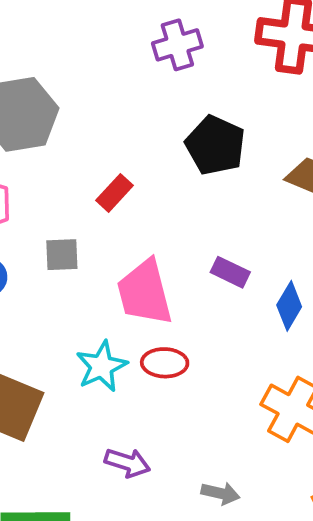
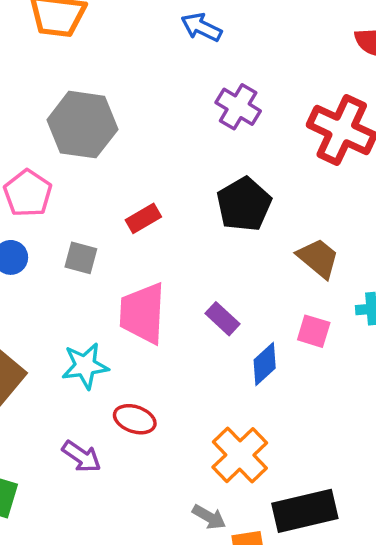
purple cross: (177, 45) -> (238, 107), turned 30
red ellipse: (165, 363) -> (135, 419), moved
gray arrow: (220, 493) -> (209, 517), moved

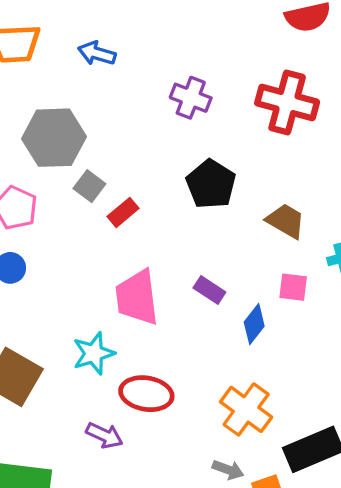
blue arrow: (201, 27) -> (97, 53), moved
gray square: (81, 258) -> (89, 186), moved, turned 32
red ellipse: (135, 419) -> (146, 394), size x1.4

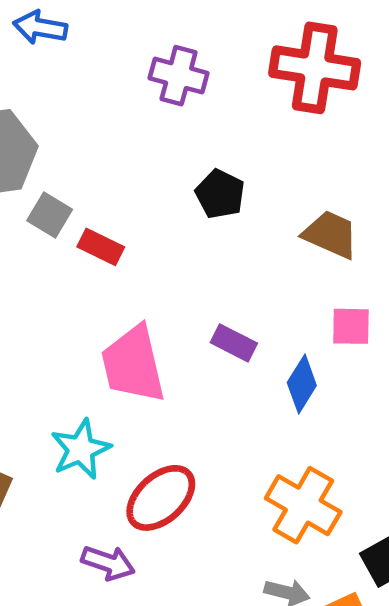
black pentagon: (211, 184) -> (220, 194), size x0.7
red rectangle: (123, 212) -> (101, 247), turned 72
red ellipse: (146, 394) -> (161, 498), turned -45

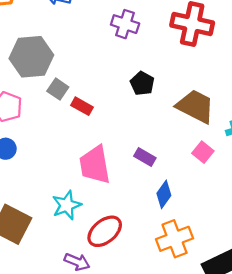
brown trapezoid: (331, 234) -> (195, 106), size x1.4
pink square: (351, 326) -> (203, 152), turned 35
blue diamond: (302, 384) -> (164, 194), moved
orange cross: (303, 505) -> (175, 239), turned 36

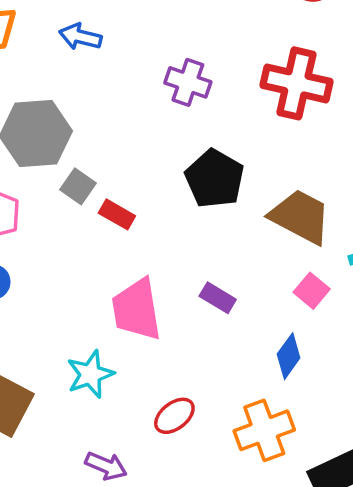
black pentagon: (142, 83) -> (215, 179), size x1.5
blue diamond: (164, 194) -> (289, 356), moved
red ellipse: (105, 231) -> (174, 416), moved, size x0.7

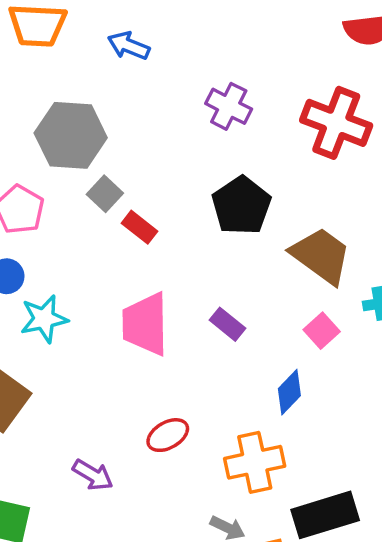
cyan star: (90, 374) -> (44, 319), moved

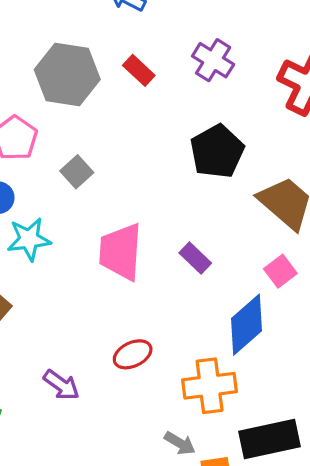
gray square: (105, 194) -> (77, 172), moved
red rectangle: (139, 227) -> (139, 70), moved
blue diamond: (289, 392) -> (246, 325), size x1.5

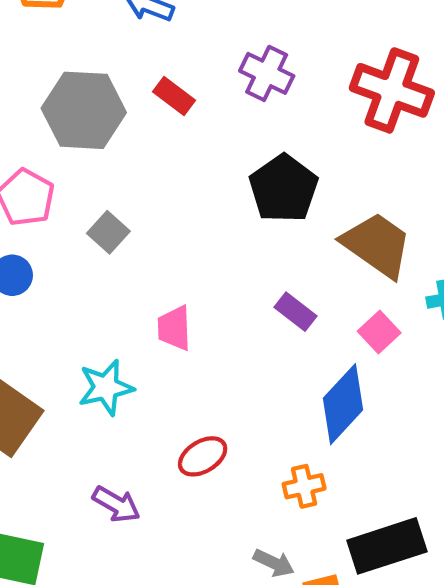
cyan star: (29, 239) -> (106, 387), moved
pink trapezoid: (121, 252) -> (174, 328), size x0.6
purple rectangle: (195, 258) -> (296, 312), moved
orange cross: (210, 386) -> (304, 486), size x0.6

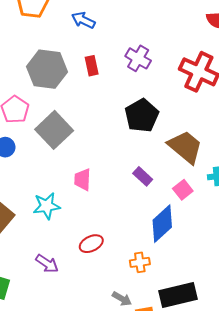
red rectangle: (174, 96) -> (92, 66), turned 36
gray square: (108, 232) -> (54, 130), size x1.8

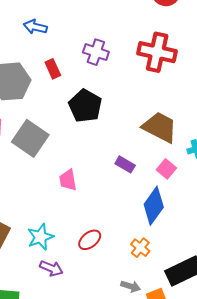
black pentagon: (142, 116) -> (85, 106), moved
cyan star: (47, 206) -> (40, 237), moved
orange cross: (140, 262) -> (140, 248), turned -30

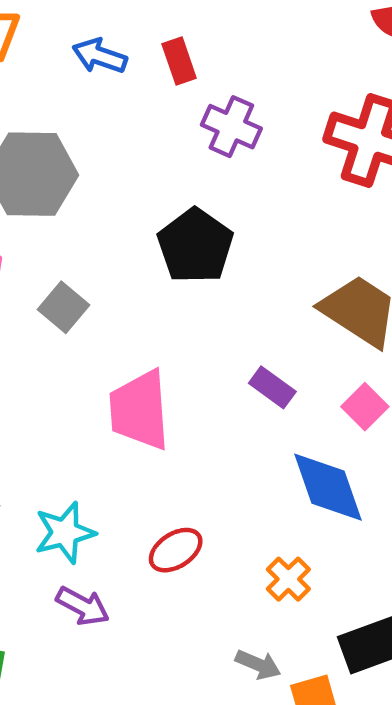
red rectangle: (53, 69) -> (179, 61), moved
gray square: (30, 138) -> (64, 307), size x0.6
pink trapezoid: (68, 180) -> (140, 410), size x1.6
blue diamond: (154, 206) -> (328, 487), turned -60

